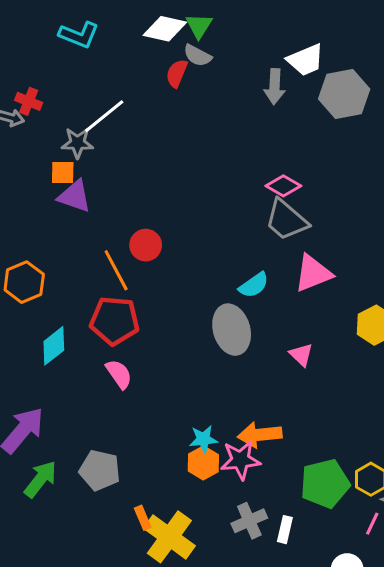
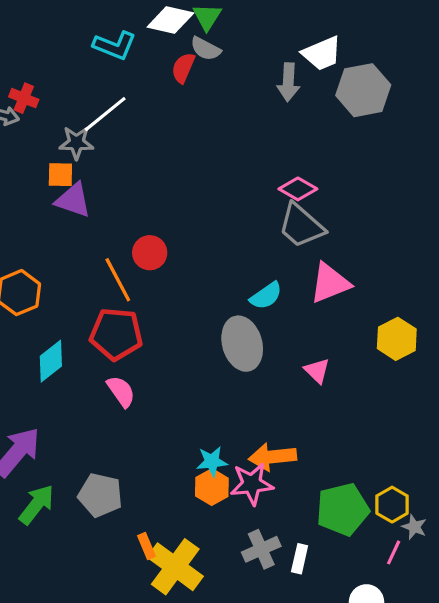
cyan L-shape: (79, 35) -> (115, 46), moved

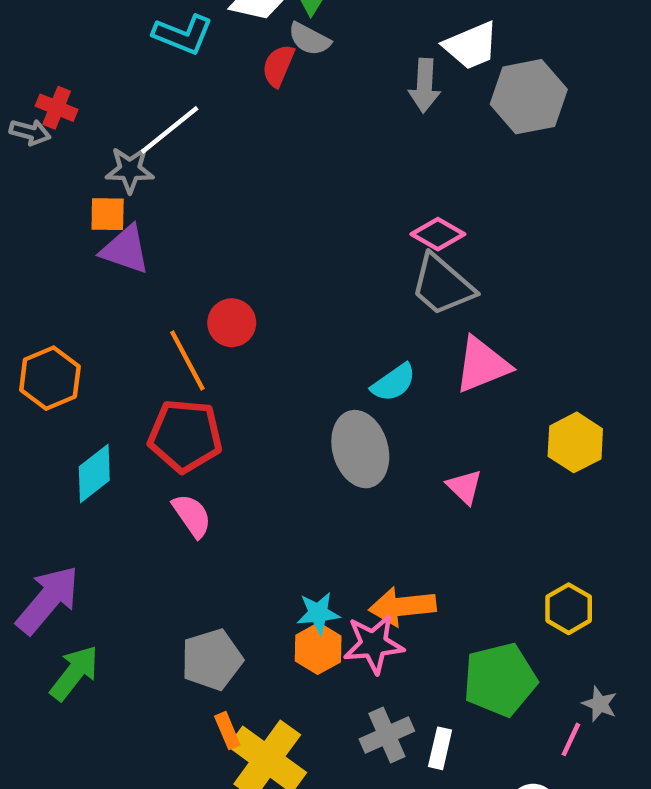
gray pentagon: (100, 495) -> (212, 660), moved, turned -30
yellow hexagon: (392, 505) -> (569, 609), moved

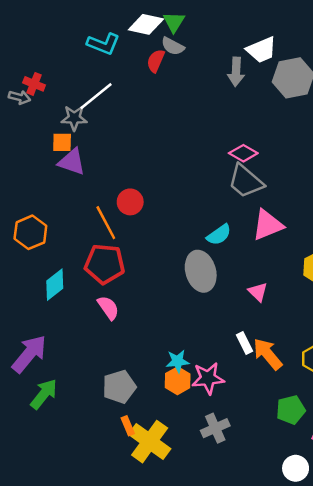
orange arrow: (402, 606) -> (268, 354), moved, turned 56
green pentagon: (500, 680) -> (291, 410), moved, size x0.7
white rectangle: (440, 748) -> (244, 343), moved, turned -40

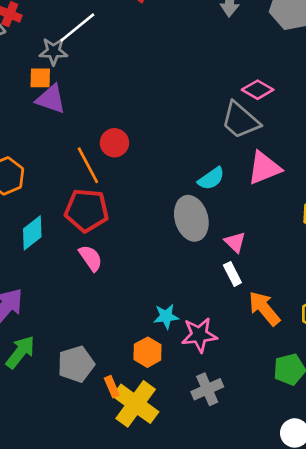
pink diamond: (243, 153) -> (258, 90), moved
pink triangle: (258, 292) -> (235, 242), moved
white rectangle: (244, 343) -> (232, 274), moved
orange hexagon: (178, 381) -> (148, 352), moved
gray pentagon: (119, 387) -> (76, 364), moved

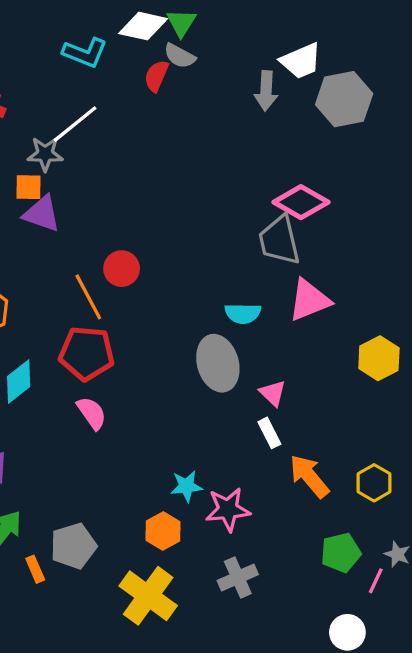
pink diamond: (258, 90) -> (301, 202), size x1.4
gray trapezoid: (240, 120) -> (279, 240), turned 36
cyan semicircle: (211, 179) -> (243, 313), turned 36
orange rectangle: (112, 387) -> (35, 569), moved

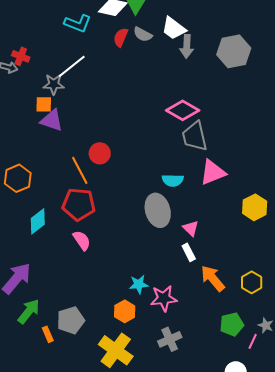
gray semicircle: (180, 56) -> (143, 34), moved
white trapezoid: (301, 61) -> (174, 28), moved, turned 60
pink diamond: (301, 202) -> (183, 110), moved

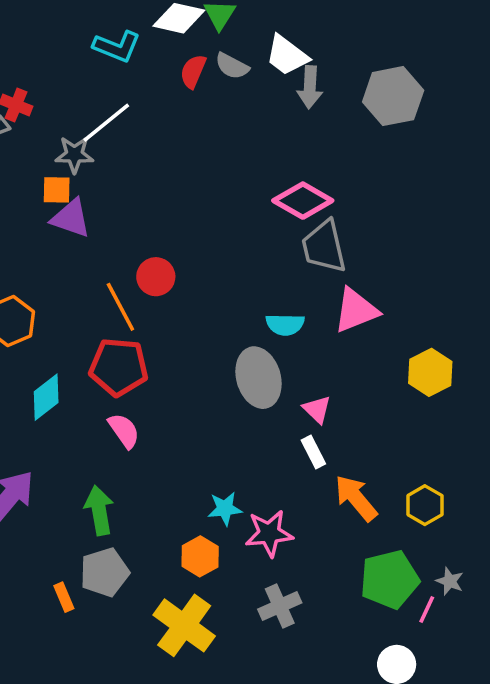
green arrow: (29, 311) -> (99, 510), moved, turned -48
green pentagon: (232, 324) -> (390, 579), size x1.4

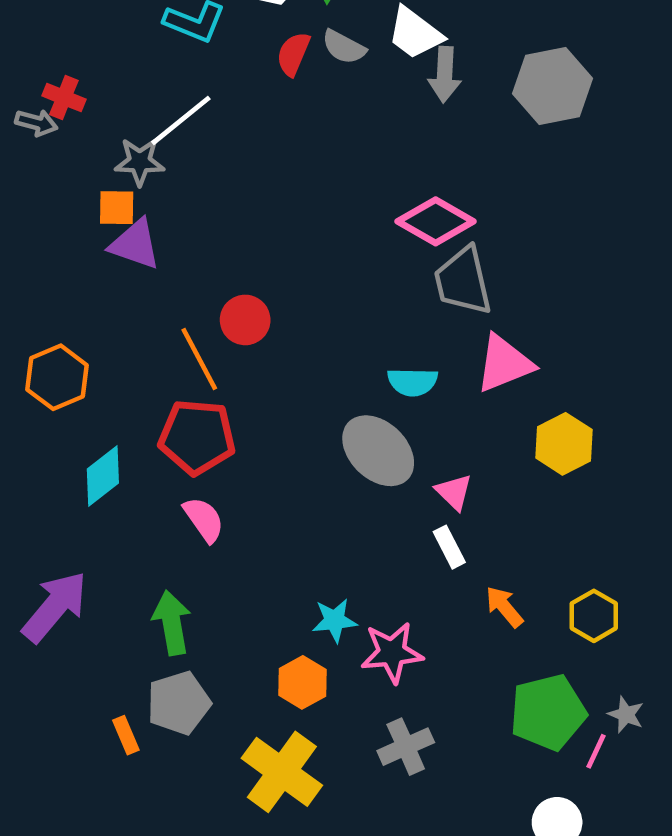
yellow hexagon: (430, 372) -> (564, 444), moved
gray ellipse: (259, 378) -> (378, 451), turned -30
orange arrow: (356, 498) -> (504, 607), size x0.7

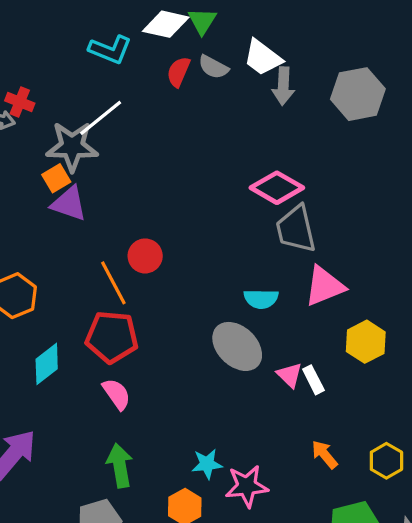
gray star: (140, 162) -> (72, 146), size x1.5
orange square: (117, 208) -> (56, 178), turned -32
white rectangle: (449, 547) -> (313, 380), moved
green arrow: (172, 623) -> (120, 465), moved

